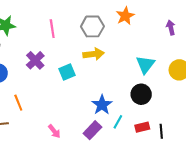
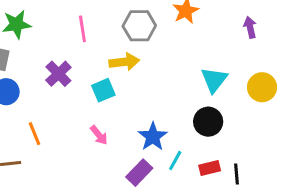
yellow arrow: (93, 54) -> (124, 62), moved
pink arrow: (54, 131) -> (99, 135), moved

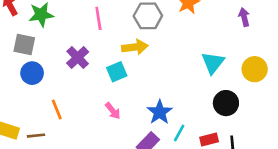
black circle: (208, 122) -> (226, 103), moved

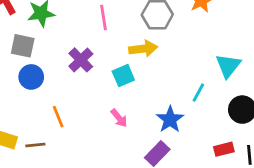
cyan line: (179, 133) -> (198, 93), moved

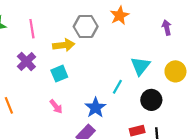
pink line: (103, 17) -> (32, 29), moved
yellow arrow: (143, 49) -> (64, 45), moved

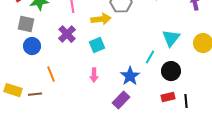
black circle: (151, 100) -> (171, 71), moved
pink arrow: (56, 106) -> (94, 75), turned 40

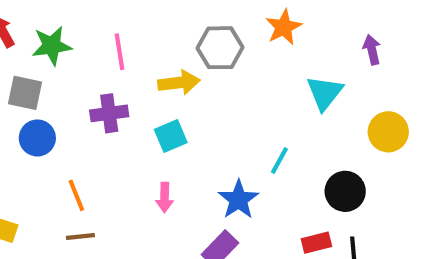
purple cross: (67, 34) -> (109, 113), turned 36
cyan triangle: (171, 38) -> (325, 93), moved
black circle: (171, 71) -> (345, 191), moved
brown line: (35, 94) -> (80, 236), moved

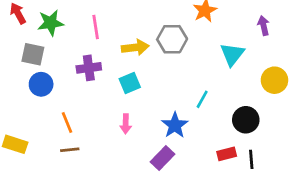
gray hexagon: (220, 48) -> (172, 39), moved

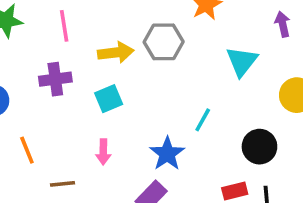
brown line: (70, 150) -> (62, 184), moved

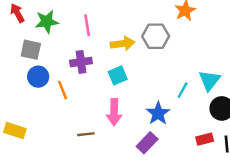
cyan triangle: (242, 61) -> (210, 80), moved
orange line: (27, 150) -> (63, 90), moved
pink arrow: (103, 152) -> (114, 112), size x1.5

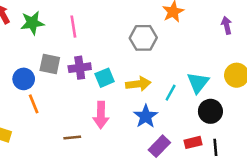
yellow arrow: (123, 44) -> (138, 84), moved
gray square: (31, 50) -> (50, 64), moved
purple cross: (81, 62) -> (80, 68), moved
orange line: (63, 90) -> (34, 104), moved
purple rectangle: (147, 143) -> (159, 146), moved

